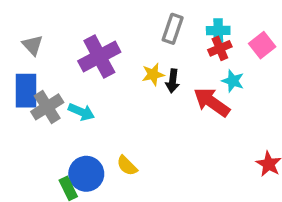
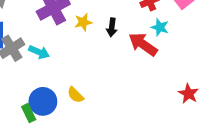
yellow star: (153, 74) -> (83, 22), moved

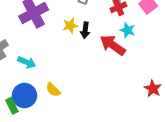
yellow star: (83, 22) -> (70, 26), moved
cyan arrow: (39, 52) -> (27, 62), moved

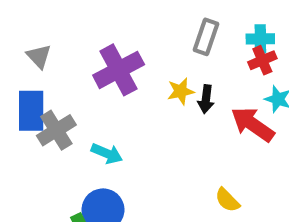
yellow semicircle: (53, 90) -> (227, 200), moved

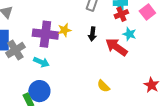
purple cross: (119, 70) -> (45, 34), moved, turned 35
yellow star: (181, 91) -> (64, 30), moved

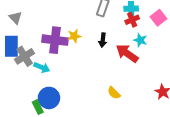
cyan arrow: (41, 62) -> (42, 67), moved

